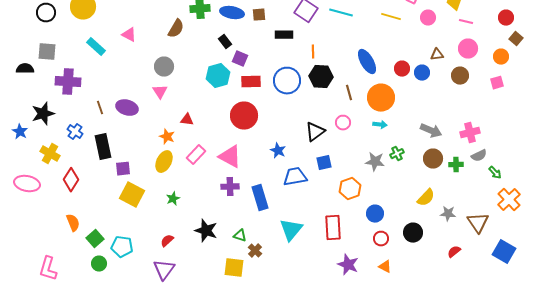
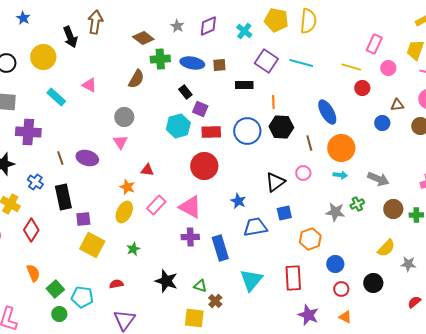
red circle: (402, 69) -> (362, 88), moved
gray arrow: (431, 131) -> (378, 179), moved
red semicircle: (167, 241) -> (116, 284), moved, turned 32

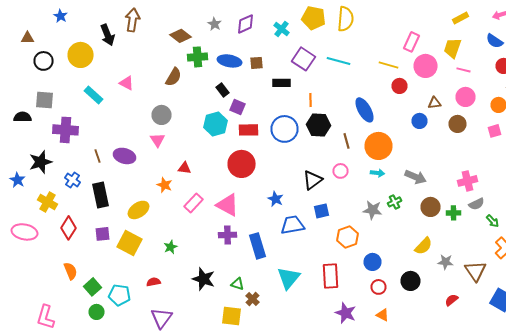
pink circle: (388, 68) -> (426, 66), size x1.5
yellow ellipse: (124, 212) -> (138, 210), moved, turned 30
purple square: (83, 219) -> (102, 234), moved

